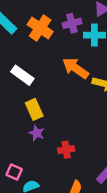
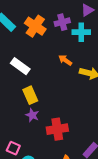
orange arrow: (76, 68) -> (65, 60), size x0.6
red cross: (66, 150) -> (57, 129), size x1.5

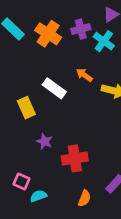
cyan cross: (81, 32) -> (104, 41), turned 36
white rectangle: (20, 66) -> (54, 88), moved
yellow rectangle: (30, 95) -> (26, 108), moved

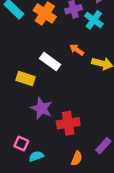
yellow rectangle: (26, 108) -> (26, 78), turned -48
purple star: (44, 142) -> (42, 108), size x1.5

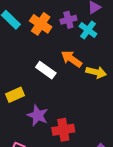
orange arrow: (77, 50) -> (72, 59), size x1.5
yellow rectangle: (26, 78) -> (15, 95), moved, turned -42

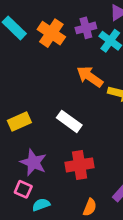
white rectangle: (46, 70) -> (69, 121), moved
purple star: (38, 115) -> (33, 162), moved

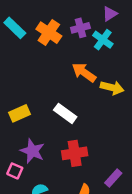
pink square: (23, 189) -> (15, 171), moved

